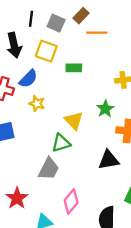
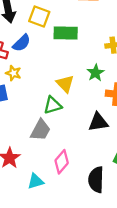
green rectangle: (74, 68) -> (66, 33), size x1.5
yellow star: (37, 104) -> (13, 73), moved

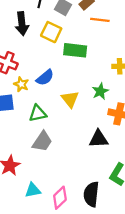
blue semicircle: (22, 43) -> (45, 78), moved
green triangle: (53, 105) -> (38, 113), moved
pink diamond: (62, 162) -> (60, 198), moved

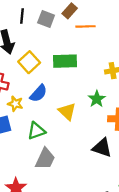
yellow square: (51, 32) -> (29, 62), moved, turned 30
black triangle: (98, 139) -> (102, 148), turned 30

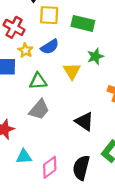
yellow square: (29, 62) -> (49, 15), turned 30
green star: (97, 99) -> (95, 56), moved
black triangle: (102, 148) -> (84, 121), moved

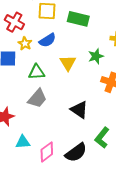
green star: (95, 56) -> (96, 56), moved
black semicircle: (81, 168) -> (76, 153), turned -140

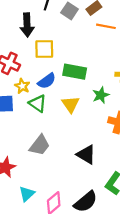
green rectangle: (78, 19) -> (75, 72), moved
green triangle: (36, 72) -> (38, 103), moved, turned 42
cyan triangle: (23, 142) -> (27, 194), turned -35

